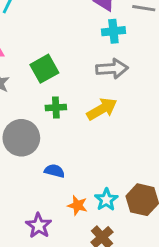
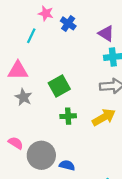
gray circle: (21, 138) -> (41, 155), moved

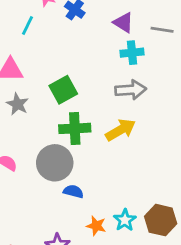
green cross: (68, 116) -> (75, 128), size x1.5
gray circle: (41, 155) -> (55, 163), moved

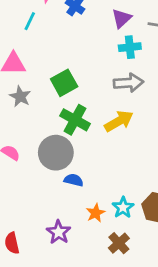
purple triangle: (123, 23) -> (122, 18), turned 45
green cross: (75, 128) -> (75, 120), turned 32
orange star: (96, 226) -> (96, 213), turned 30

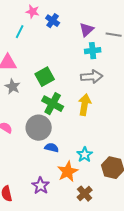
yellow arrow: (119, 121) -> (85, 105), turned -50
cyan star: (123, 207) -> (85, 155), moved
orange star: (96, 213) -> (68, 172), size x1.5

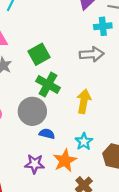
cyan cross: (93, 51) -> (103, 26), moved
yellow arrow: (85, 105) -> (84, 101), moved
purple star: (41, 186) -> (35, 164), moved, turned -30

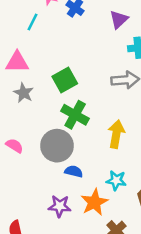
cyan star: (84, 142) -> (116, 180), turned -30

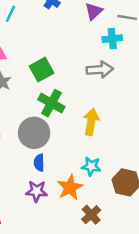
blue semicircle: (74, 171) -> (39, 163), moved, turned -105

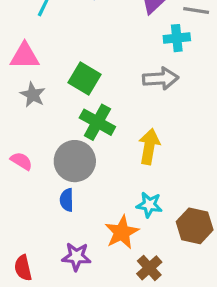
green square: (42, 70) -> (85, 79), turned -30
blue semicircle: (39, 163) -> (67, 200), moved
purple star: (37, 191) -> (76, 257), moved

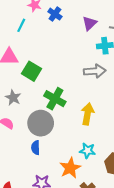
green square: (85, 79) -> (31, 71), moved
gray star: (33, 95) -> (13, 98), moved

